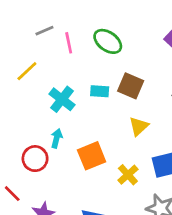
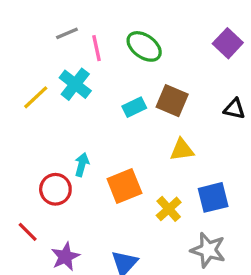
yellow line: (27, 71) -> (36, 97), moved
cyan rectangle: (100, 91) -> (134, 107), turned -30
cyan cross: (62, 99) -> (75, 84), moved
yellow triangle: (139, 126) -> (182, 150), turned 35

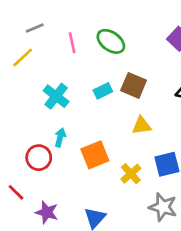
gray line: (67, 33) -> (35, 28), moved
cyan cross: (75, 84) -> (56, 96), moved
yellow line: (36, 97) -> (23, 57), moved
purple star: (65, 257) -> (47, 212), turned -30

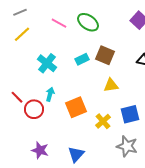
gray line: (35, 28) -> (20, 12), moved
pink line: (72, 43) -> (59, 23), turned -49
red line: (16, 192) -> (17, 97), moved

